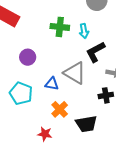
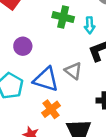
gray triangle: (75, 73) -> (73, 71), size x0.7
blue triangle: (52, 84) -> (46, 79), size x1.6

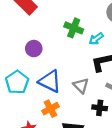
cyan arrow: (90, 25) -> (96, 39), turned 48
gray triangle: (73, 71) -> (81, 86), moved

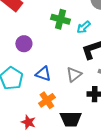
blue triangle: (50, 81) -> (43, 74), size x0.7
gray triangle: (81, 86) -> (74, 75), turned 42

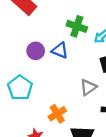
blue triangle: (43, 74) -> (60, 50), moved

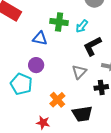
blue triangle: (60, 50) -> (40, 38), moved
purple circle: (36, 51) -> (36, 65), moved

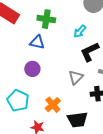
green cross: (59, 22) -> (46, 19), moved
cyan pentagon: (21, 84) -> (18, 101), moved

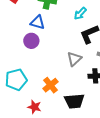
purple circle: (32, 69) -> (31, 41), moved
cyan pentagon: (18, 101) -> (16, 80), turned 30

